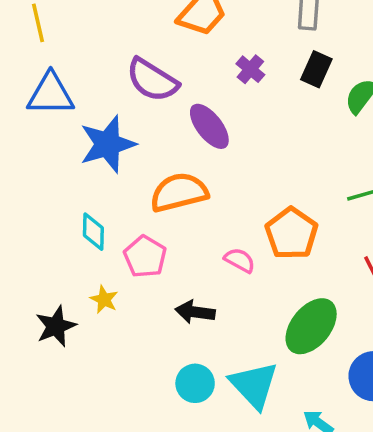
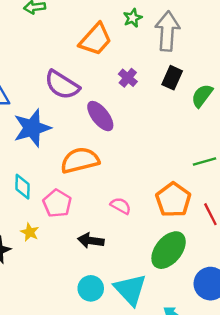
orange pentagon: (291, 233) -> (173, 200), moved

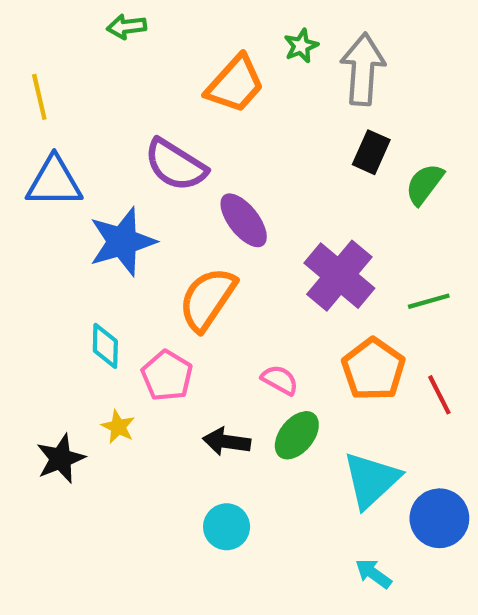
purple cross: (128, 78) -> (339, 276), moved, size x2.0
orange semicircle: (80, 160) -> (207, 299), turned -42
green ellipse: (169, 250) -> (297, 435), moved, size x0.7
cyan triangle: (130, 290) -> (371, 480), moved, turned 30

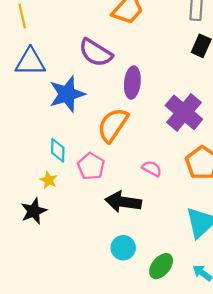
purple ellipse: (244, 220) -> (132, 83), turned 44
yellow star: (118, 427) -> (49, 180), moved
green ellipse: (297, 435) -> (161, 266), moved
black arrow: (227, 442) -> (123, 202), size x1.4

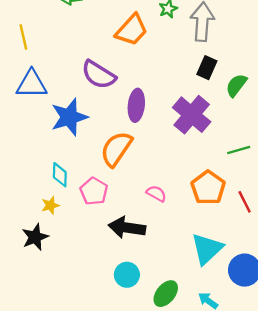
purple cross: (184, 112) -> (192, 115), moved
yellow star: (49, 180) -> (50, 205), turned 30

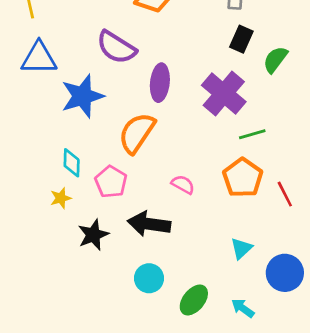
green line: (239, 150) -> (252, 134), moved
black star: (35, 237) -> (93, 235), moved
cyan triangle: (207, 249) -> (241, 248), size x0.6

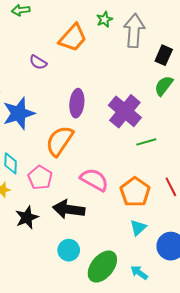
black rectangle: (241, 39) -> (164, 55), moved
purple semicircle: (116, 47) -> (38, 62), moved, size x0.6
orange pentagon: (243, 178) -> (135, 192), moved
pink semicircle: (183, 185) -> (94, 180), size x1.6
green ellipse: (194, 300) -> (102, 266), size x1.4

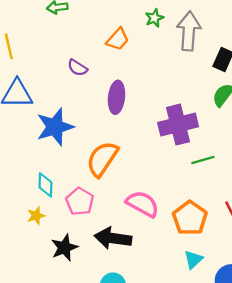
orange trapezoid: (73, 38) -> (118, 39), size x0.7
purple ellipse: (77, 103) -> (117, 97), moved
purple cross: (125, 111) -> (178, 125), turned 36

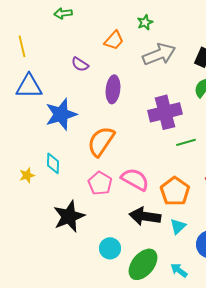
gray arrow: (189, 31) -> (159, 54), moved, turned 64
pink pentagon: (80, 201) -> (100, 183), moved
yellow star: (36, 216) -> (27, 175), moved
black arrow: (113, 238) -> (145, 216), moved
black star: (64, 248) -> (69, 216), size x1.4

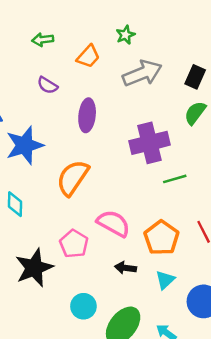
green arrow: (63, 13) -> (43, 40), moved
pink pentagon: (100, 183) -> (74, 244), moved
black arrow: (145, 216) -> (125, 268), size x0.6

